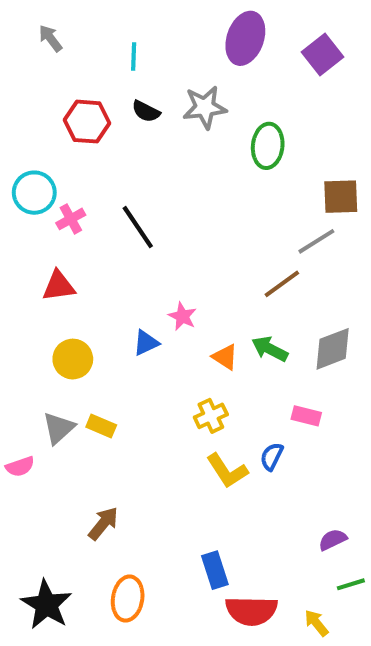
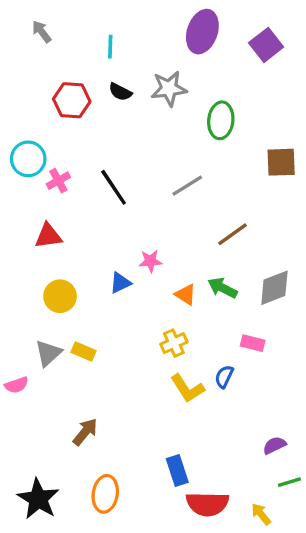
gray line: (316, 241) -> (187, 186), moved
pink star: (182, 316) -> (150, 261), turned -30

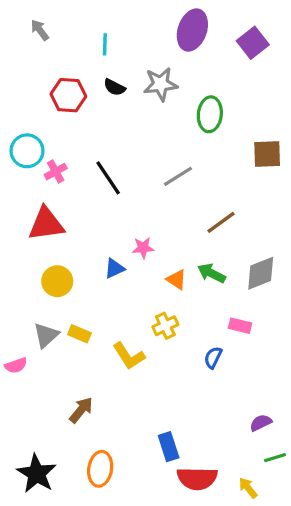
red triangle: (48, 236) -> (46, 224), size x1.4
yellow L-shape: (187, 388) -> (129, 356), moved

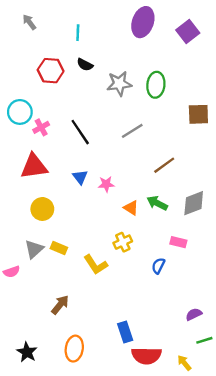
gray star: (161, 84) -> (119, 84), moved
blue triangle: (114, 268) -> (80, 177), moved, turned -42
black star: (37, 474) -> (27, 352), size x0.7

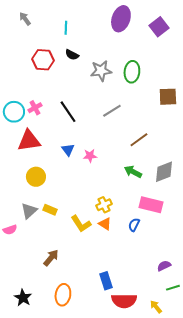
cyan circle: (20, 112) -> (14, 112), moved
orange triangle: (131, 208) -> (105, 224), moved
pink rectangle: (178, 242) -> (151, 205), size x1.6

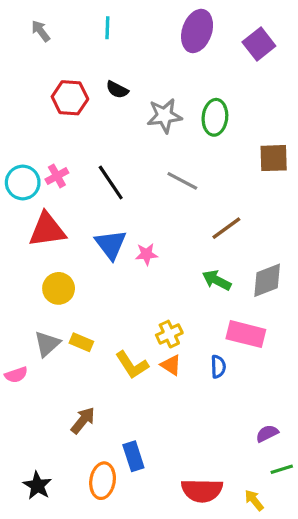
cyan line: (66, 28) -> (107, 28), moved
gray line: (112, 111) -> (182, 181), turned 60
blue triangle: (68, 150) -> (111, 244), size x1.5
blue semicircle: (134, 225) -> (218, 367), turned 152
blue rectangle: (106, 281) -> (133, 456), moved

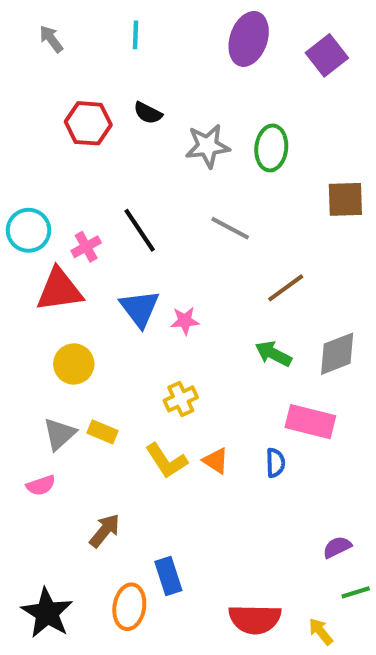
pink cross: (57, 176) -> (86, 247), moved
yellow cross: (169, 334) -> (181, 399), moved
pink semicircle: (16, 375) -> (41, 485), moved
black star: (37, 486) -> (47, 613), size x1.4

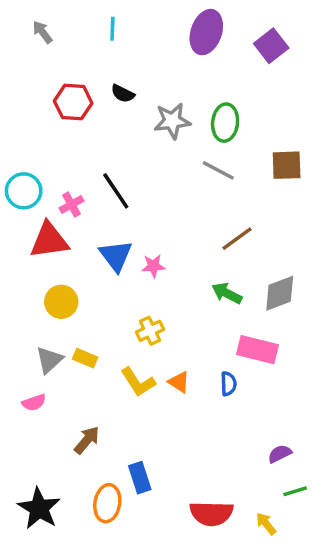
gray line: (230, 228) -> (218, 170), moved

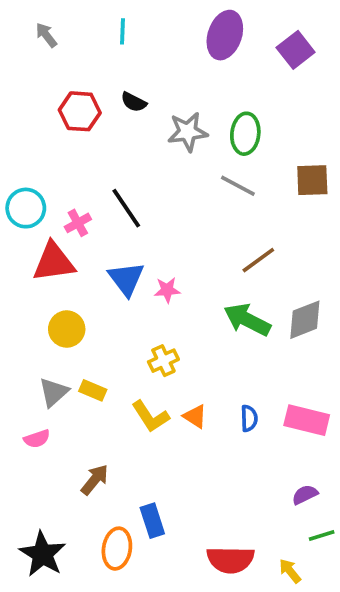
green arrow: (227, 293) -> (247, 320), size x1.4
pink rectangle: (258, 350) -> (307, 420), moved

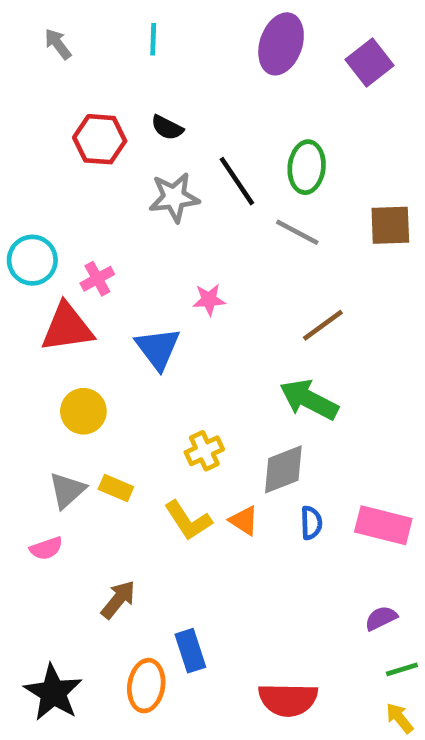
gray star: (188, 132) -> (174, 197), moved
black line: (126, 208) -> (237, 181), moved
pink star: (167, 290) -> (209, 300), moved
gray diamond: (305, 320) -> (283, 469), moved
yellow arrow: (290, 571) -> (400, 718), moved

